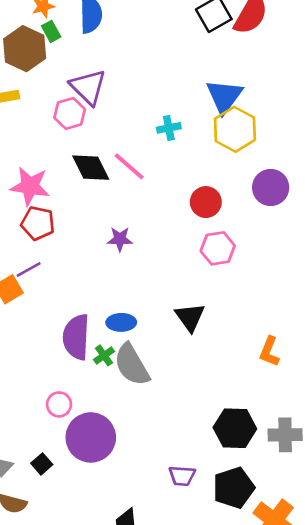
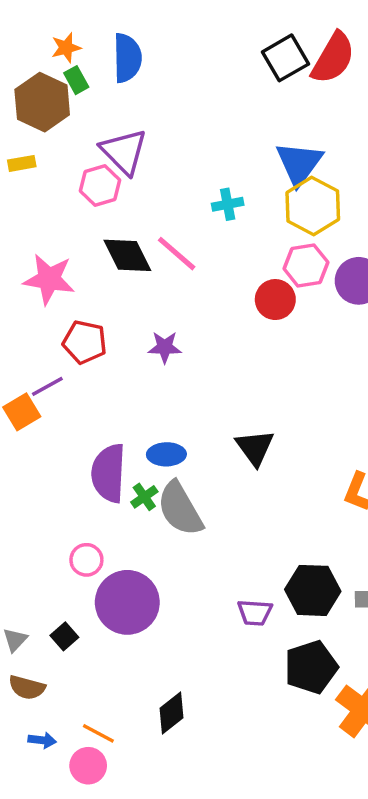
red pentagon: (38, 223) -> (85, 342), moved
pink hexagon: (218, 248) -> (306, 265), moved
purple trapezoid: (182, 476) -> (255, 613), moved

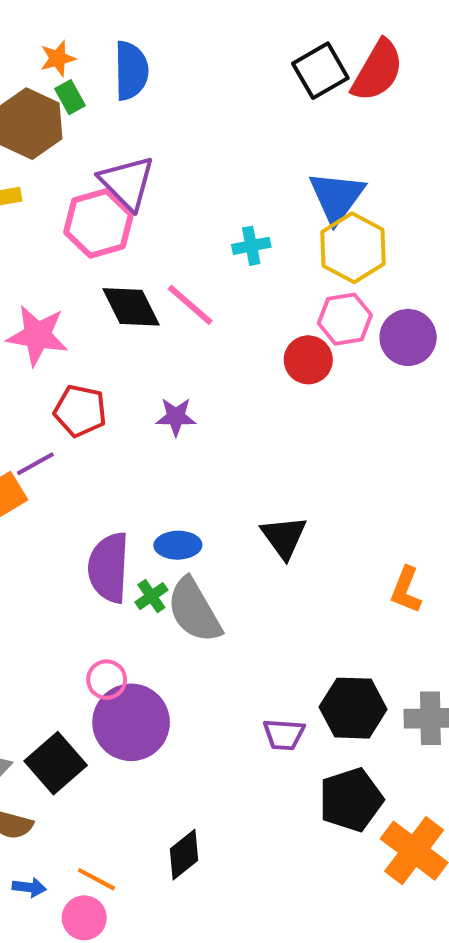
pink hexagon: (100, 186) -> (98, 223), size x1.4
pink circle: (86, 560) -> (107, 680), moved
black square: (64, 636) -> (56, 763), size x1.8

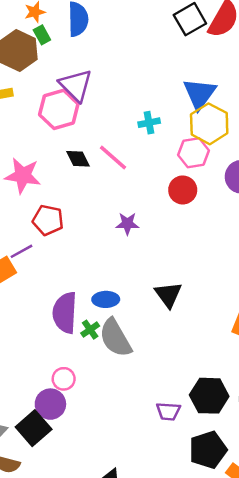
black diamond: (131, 307) -> (78, 159), size x0.7
pink hexagon: (345, 319) -> (194, 153), moved
purple star: (176, 417) -> (127, 224), moved
purple circle: (131, 722) -> (50, 404), moved, size x0.7

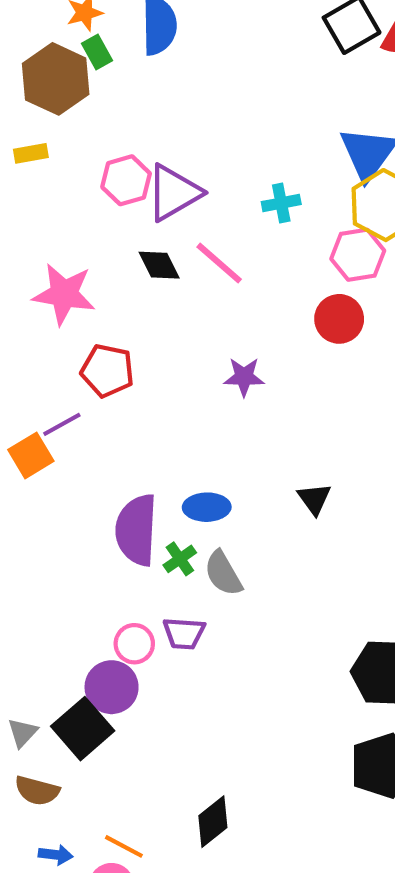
purple triangle: (76, 85) -> (174, 193), moved, turned 45
pink hexagon: (59, 109) -> (126, 180), size x0.7
black triangle: (168, 295) -> (314, 499), size x0.7
gray semicircle: (115, 338) -> (223, 573), size x0.7
purple trapezoid: (168, 411) -> (184, 633), moved

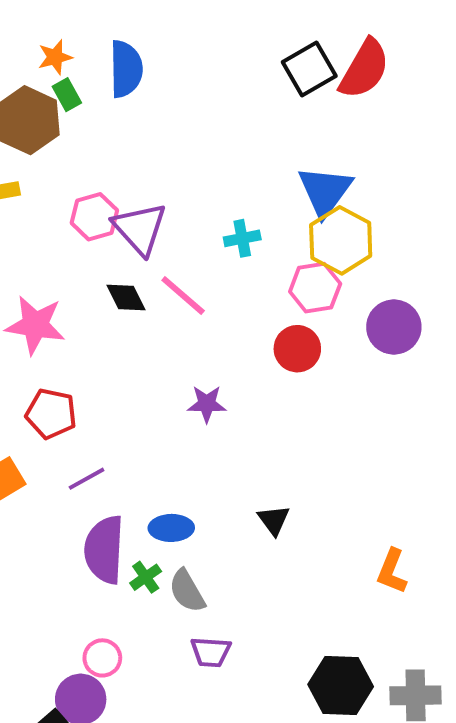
purple triangle: (174, 193) -> (140, 229), turned -42
red pentagon: (107, 371) -> (51, 414), moved
purple line: (62, 424) -> (87, 479), moved
purple trapezoid: (184, 633) -> (211, 652), moved

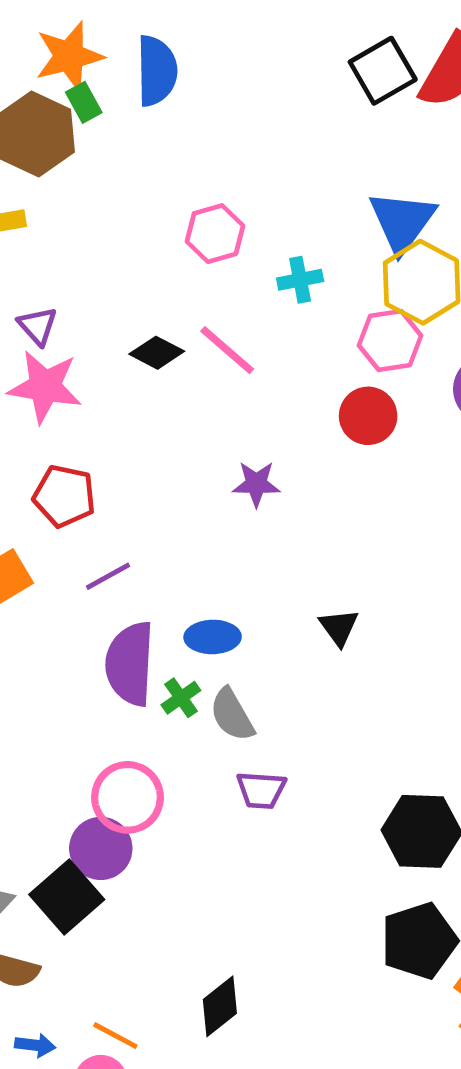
orange star: (55, 57) -> (69, 56), size x1.6
pink hexagon: (94, 217) -> (215, 234), moved
purple triangle: (140, 229) -> (38, 326), moved, size x0.6
black diamond: (126, 297) -> (157, 353), turned -36
pink circle: (102, 658) -> (128, 797), size x1.5

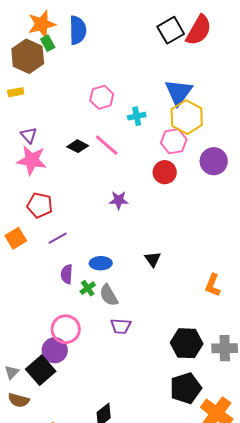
purple semicircle: (130, 664) -> (67, 274), size x0.6

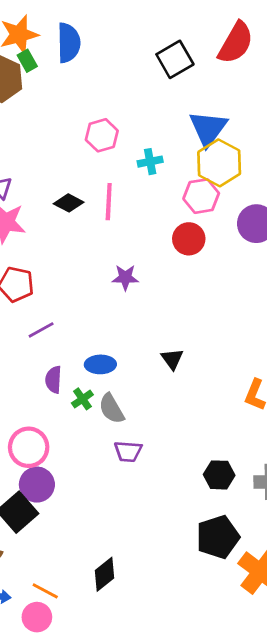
black square: (171, 30) -> (175, 59), moved
pink line: (107, 145) -> (109, 202), turned 52
pink circle: (66, 329) -> (29, 447), moved
black hexagon: (187, 343) -> (219, 475), size x0.7

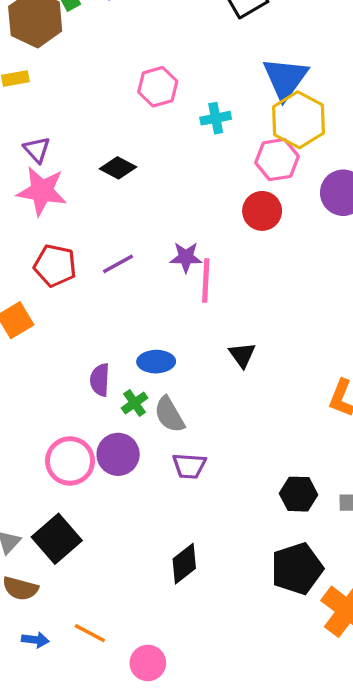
pink line: (109, 202) -> (206, 280), moved
purple line: (41, 330) -> (118, 264), moved
purple circle: (37, 485) -> (118, 454), moved
black diamond: (105, 574) -> (184, 564), moved
pink circle: (37, 617) -> (148, 663), moved

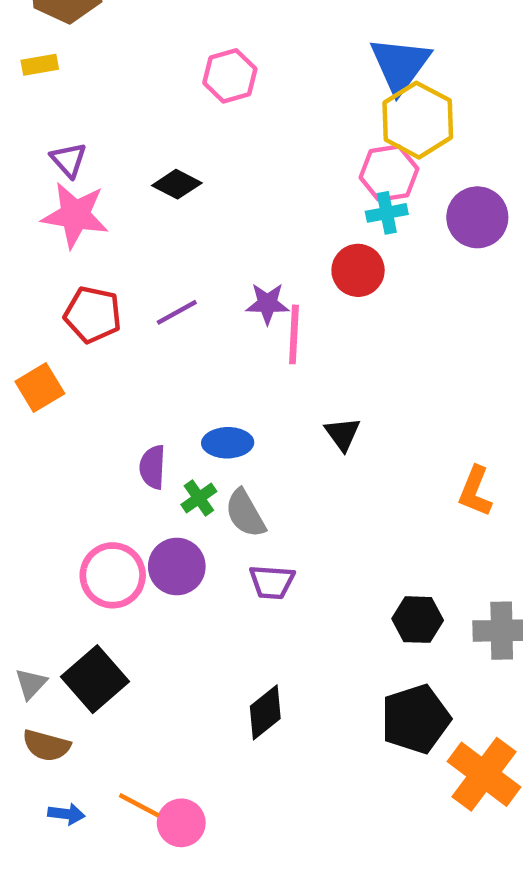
cyan cross: (216, 118) -> (387, 213), moved
red circle: (262, 211) -> (358, 270), moved
pink circle: (148, 663) -> (181, 823), moved

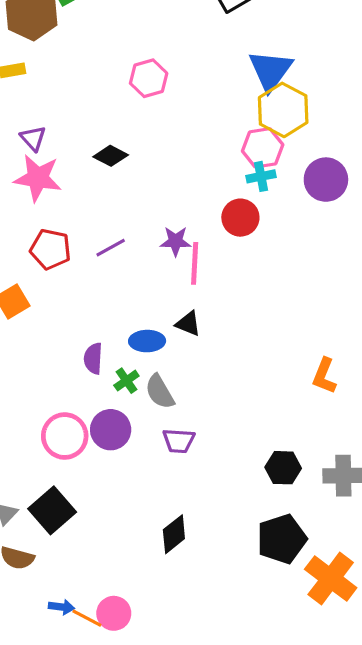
black triangle: (343, 434) -> (188, 324), moved, turned -32
orange line: (139, 805) -> (87, 618), moved
blue arrow: (66, 814) -> (62, 607), moved

